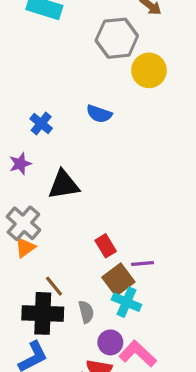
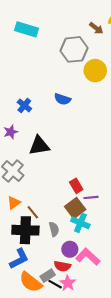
red rectangle: (106, 246) -> (76, 186), moved
orange triangle: (25, 247) -> (14, 203), moved

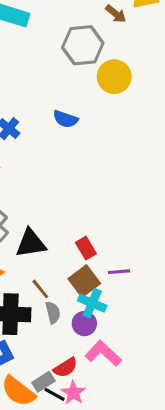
black triangle: (39, 146) -> (31, 243), moved
purple line: (91, 197) -> (119, 272), moved
brown line: (33, 212) -> (40, 289), moved
purple circle: (70, 249) -> (84, 324), moved
red semicircle: (62, 266) -> (65, 368), turned -42

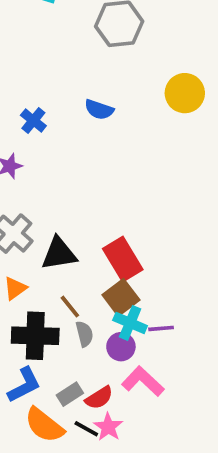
yellow circle: (114, 77) -> (185, 93), moved
red rectangle: (86, 248) -> (123, 259), size x1.6
purple line: (119, 272) -> (161, 328), moved
gray rectangle: (43, 382) -> (70, 394), moved

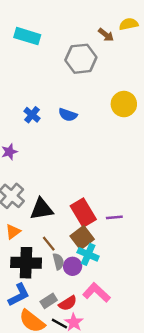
blue cross: (33, 120) -> (32, 115), moved
purple line: (161, 328) -> (114, 217), moved
purple circle: (121, 347) -> (73, 266), moved

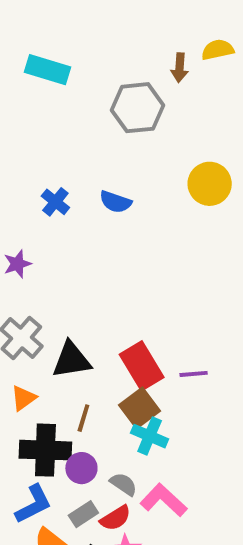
brown arrow: (106, 35) -> (180, 68), turned 56
brown line: (49, 244) -> (83, 418), turned 56
gray semicircle: (58, 262) -> (124, 484), moved, turned -42
purple circle: (73, 266) -> (81, 468), moved

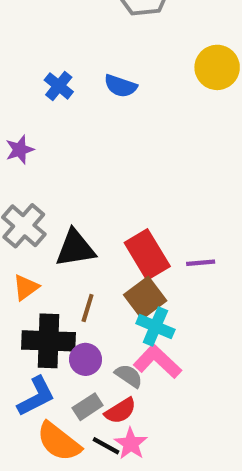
pink L-shape: (164, 500) -> (157, 361), moved

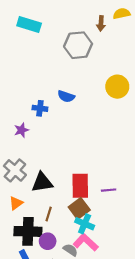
blue cross: (59, 86) -> (40, 108), moved, turned -32
purple star: (20, 150) -> (21, 130), moved
red rectangle: (147, 255) -> (80, 186), turned 30

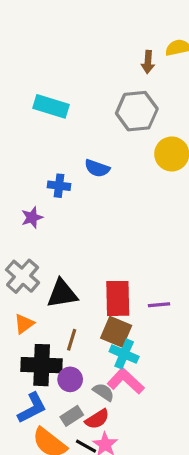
cyan rectangle: (29, 24) -> (51, 106), moved
gray hexagon: (78, 45) -> (137, 111), moved
brown square: (79, 209) -> (116, 332), turned -30

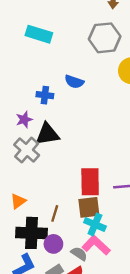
gray cross: (23, 276) -> (27, 150), moved
black triangle: (62, 294) -> (47, 134), moved
brown square: (116, 332) -> (89, 207), turned -30

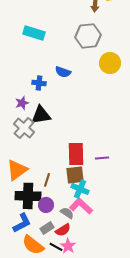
orange triangle: (18, 201) -> (17, 170), size x1.6

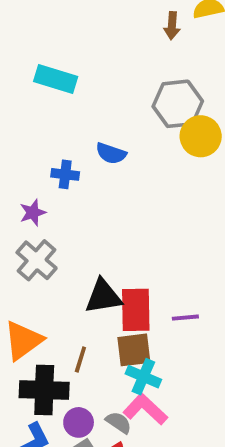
gray hexagon: (88, 36) -> (178, 104), moved
black triangle: (41, 115) -> (103, 297), moved
purple circle: (46, 205) -> (79, 422), moved

